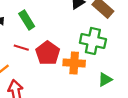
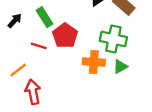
red pentagon: (48, 53) -> (65, 36), moved
green triangle: (105, 80) -> (120, 67), moved

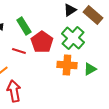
green cross: (113, 39) -> (73, 38), moved, turned 30

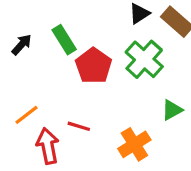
red line: (19, 51) -> (79, 126), moved
orange cross: (67, 65) -> (134, 144), moved, turned -36

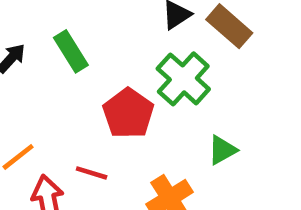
red pentagon: (94, 66) -> (128, 113), moved

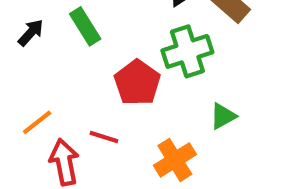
green cross: (183, 79) -> (187, 51), turned 30

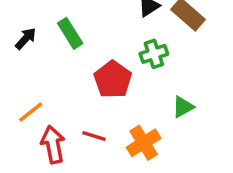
green cross: (187, 51) -> (154, 54), size x0.7
red line: (104, 137) -> (94, 136), moved

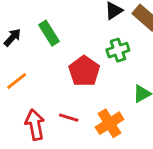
orange line: (31, 112) -> (17, 81), moved

